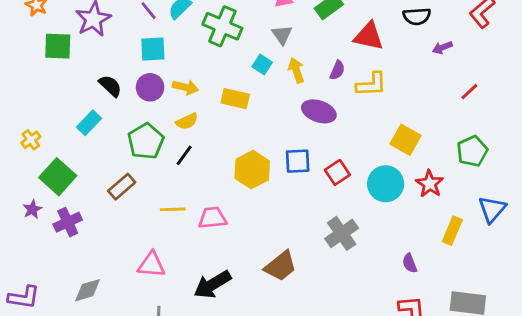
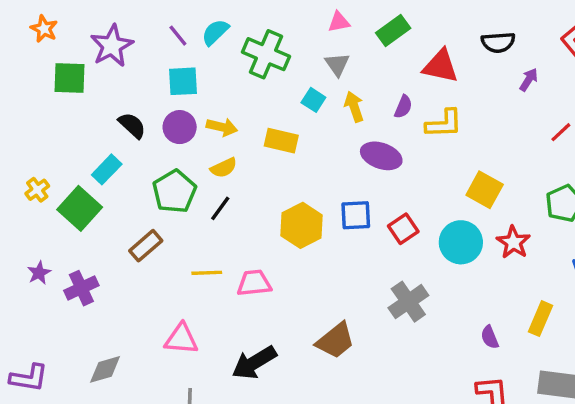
purple arrow: (442, 48) -> (529, 80), turned 144
green square: (58, 177) -> (80, 208), moved
yellow rectangle: (452, 231) -> (541, 319), moved

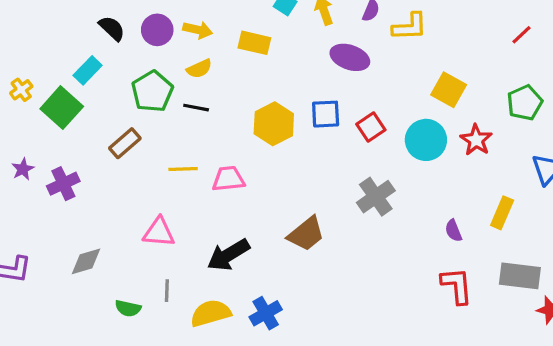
black line: (220, 208) -> (196, 108), turned 65

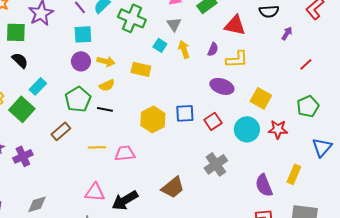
black semicircle: (112, 28) -> (20, 60), moved
purple ellipse: (350, 57) -> (222, 86), moved
red star: (476, 140) -> (278, 129), turned -30
purple semicircle: (453, 231) -> (264, 185), size x1.6
pink triangle: (159, 232) -> (95, 192), moved

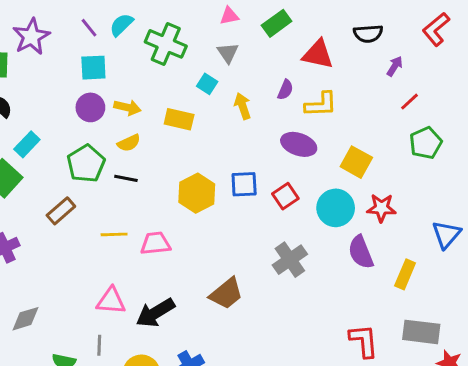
yellow arrow: (184, 49) -> (243, 106), moved
red line: (306, 64) -> (409, 102), moved
green pentagon: (308, 106) -> (426, 143), moved
purple semicircle: (264, 185) -> (361, 252), moved

